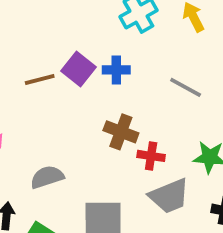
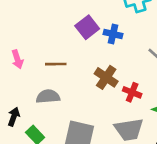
brown line: (40, 79) -> (56, 64), moved
red cross: (151, 156) -> (132, 92), moved

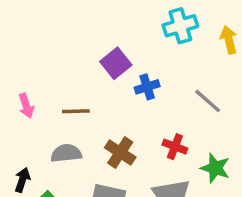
blue cross: (113, 34) -> (147, 87), moved, turned -30
brown cross: (106, 77) -> (120, 152), moved

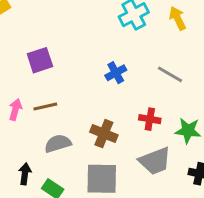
purple square: (116, 63) -> (40, 60), moved, turned 32
pink arrow: (26, 106) -> (15, 110), turned -135
brown line: (76, 111) -> (45, 106), moved

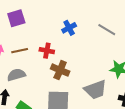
red cross: (150, 119) -> (47, 51), moved
gray semicircle: (58, 143) -> (16, 75), moved

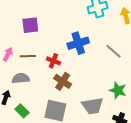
blue cross: (69, 28) -> (78, 43), size x1.5

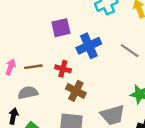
purple square: (30, 25) -> (61, 28), moved

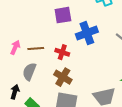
brown cross: (76, 91) -> (63, 77), moved
gray semicircle: (28, 93) -> (29, 72), turned -60

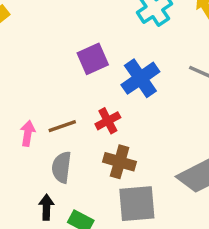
red cross: (62, 52) -> (108, 121), turned -32

